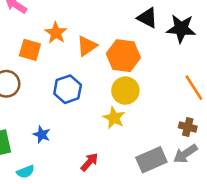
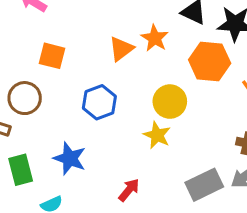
orange star: (56, 33) -> (155, 38), moved
orange hexagon: (123, 56) -> (210, 62), moved
blue star: (42, 135) -> (70, 158), size x1.5

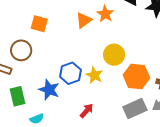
orange hexagon: (210, 62) -> (136, 76), moved
blue hexagon: (99, 102) -> (70, 73), moved
yellow star: (157, 135) -> (94, 75), moved

